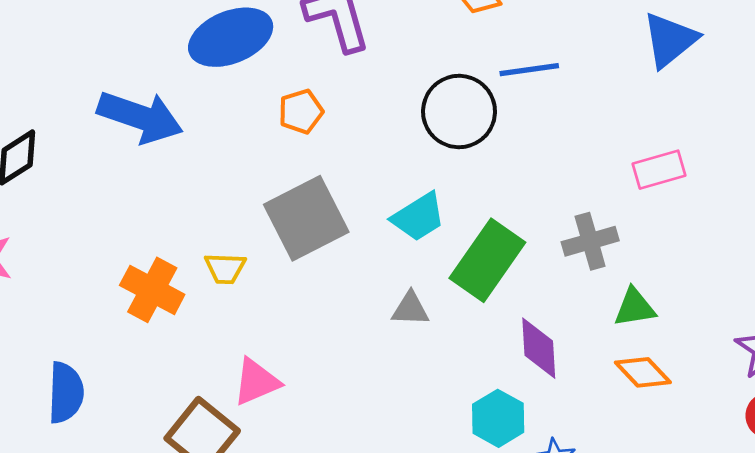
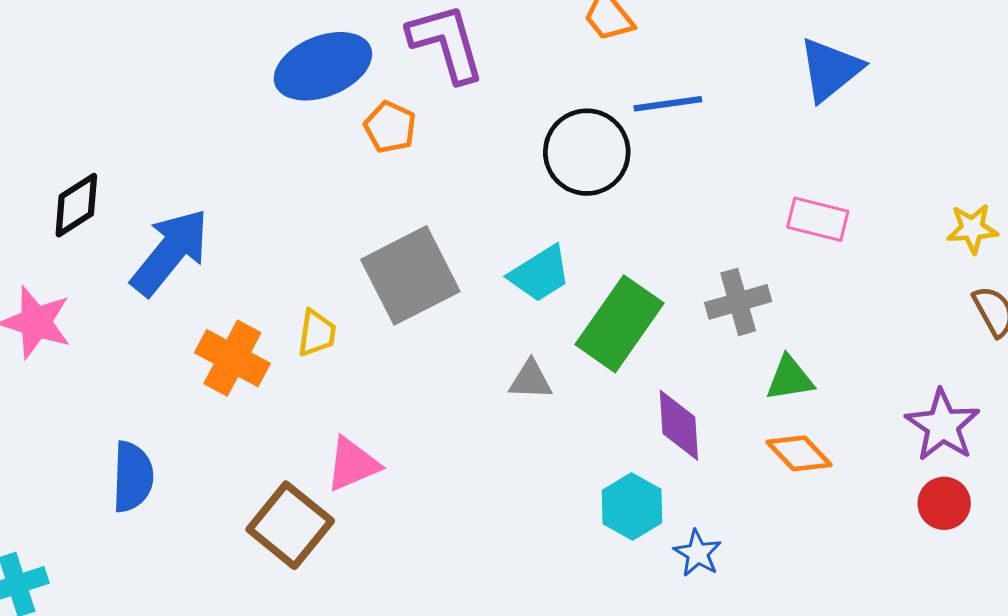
orange pentagon: (301, 112) -> (390, 127), moved, turned -30
blue arrow: (140, 117) -> (170, 252), moved, turned -70
pink rectangle: (659, 170) -> (818, 219), turned 30
yellow trapezoid: (225, 268) -> (317, 333), turned -84

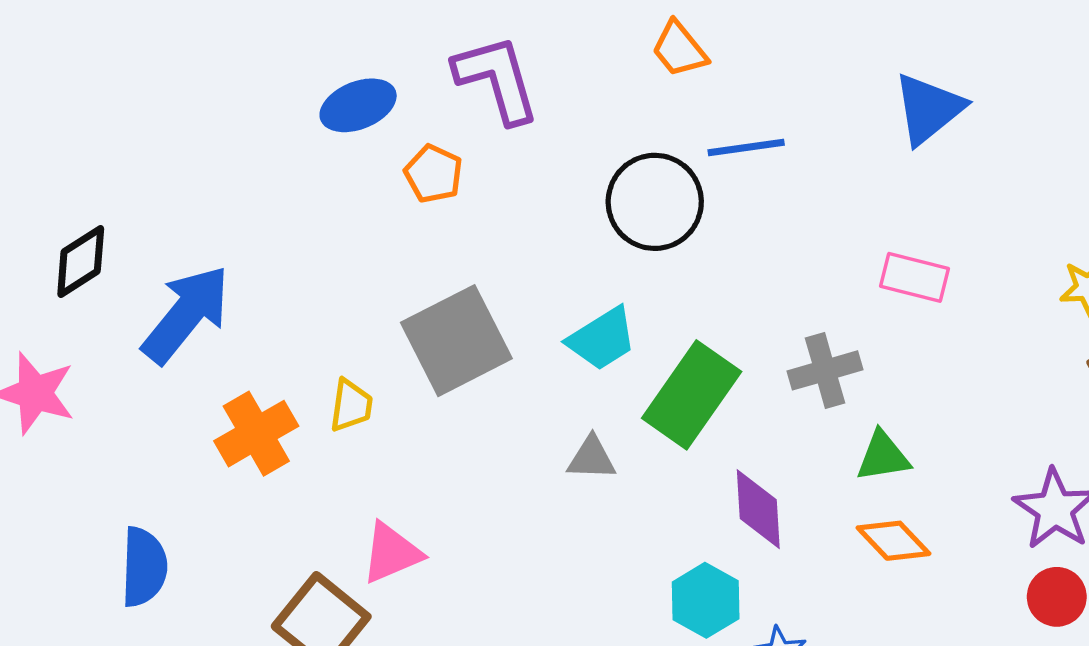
blue ellipse: (323, 66) -> (358, 105), size x0.7
orange cross: (232, 358) -> (256, 434), turned 32

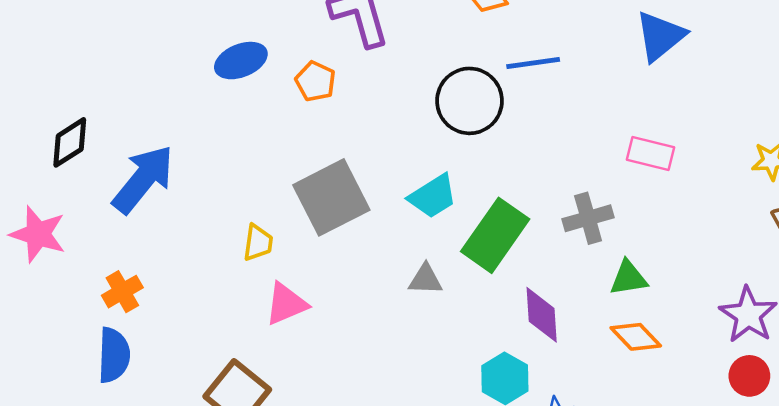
blue ellipse: (358, 105) -> (241, 61), moved
orange cross: (256, 434) -> (122, 292), moved, size x0.7
pink triangle: (391, 553) -> (286, 304), moved

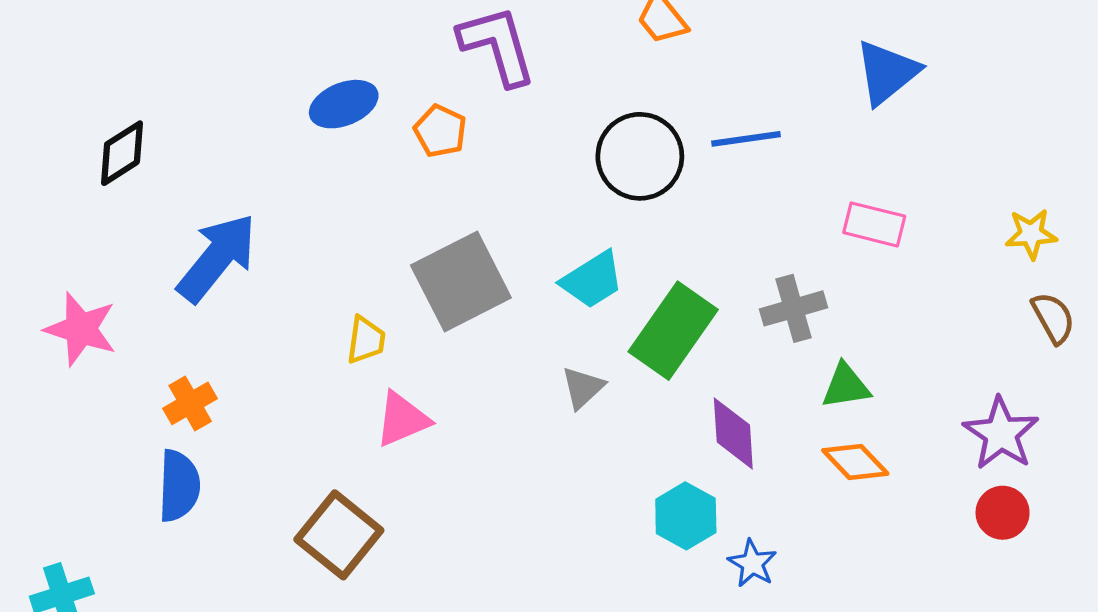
blue line: (533, 63) -> (746, 139), moved
black diamond: (70, 142) -> (122, 153), moved
gray triangle: (425, 279) -> (583, 388), turned -45

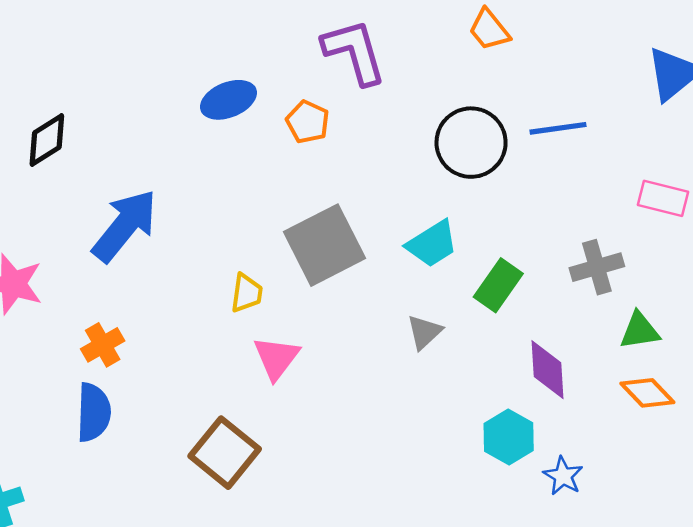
green rectangle: (673, 331) -> (498, 285), size x0.7
pink triangle: (402, 419) -> (276, 358), turned -30

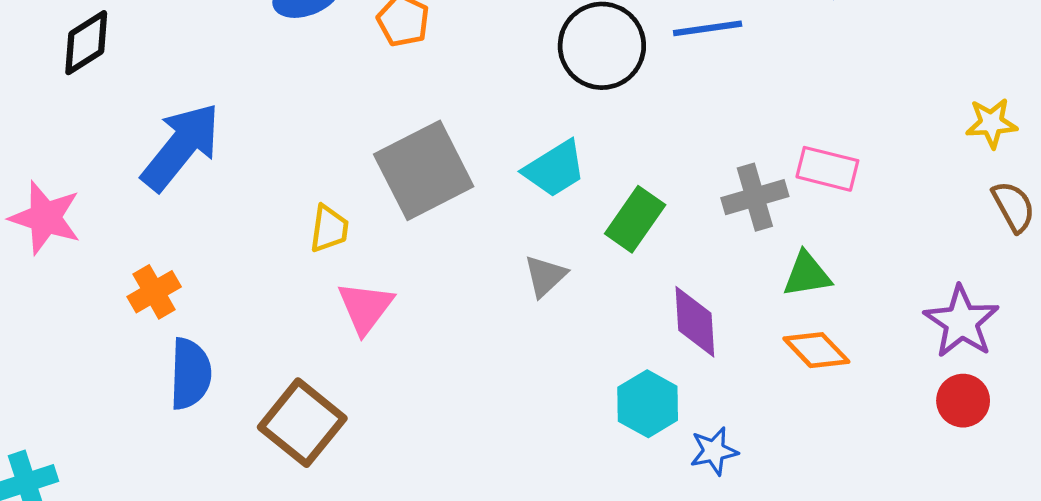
pink rectangle: (663, 198) -> (827, 169), moved
blue semicircle: (94, 412) -> (190, 374), moved
blue star: (563, 476) -> (714, 451), turned 30

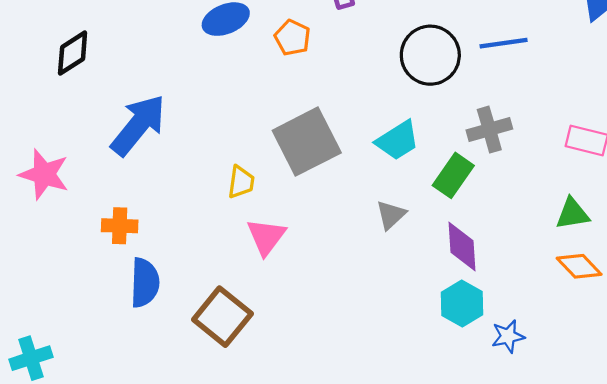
gray cross: (755, 197) -> (489, 130), moved
orange cross: (154, 292) -> (120, 226), turned 32
purple diamond: (695, 322) -> (462, 247), moved

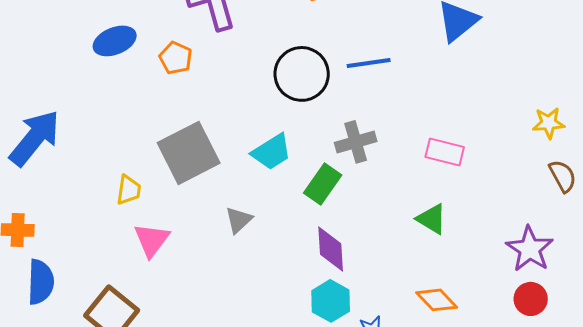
green triangle: (572, 214) -> (432, 219), turned 40
gray triangle: (391, 215) -> (239, 220), moved
orange diamond: (579, 266) -> (437, 300), moved

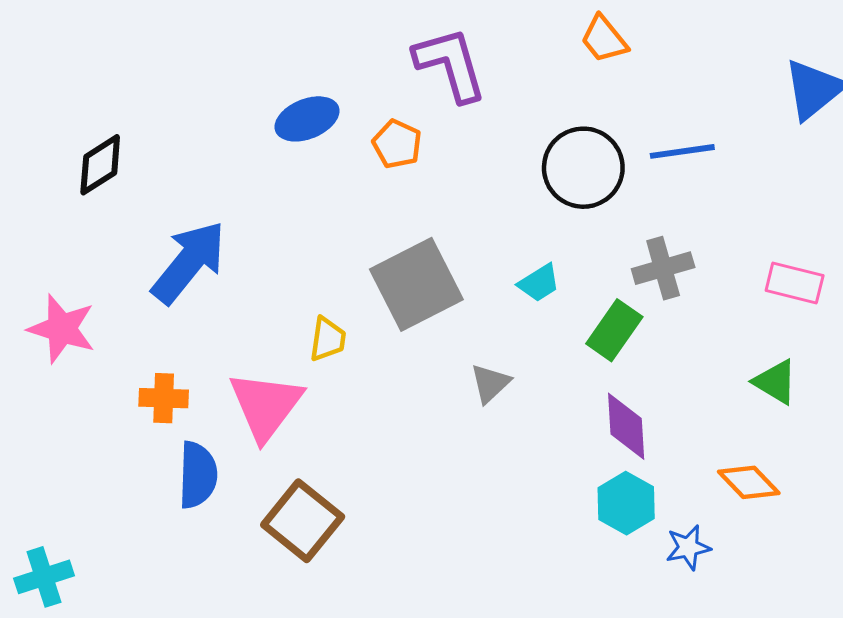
cyan trapezoid: (272, 152) -> (539, 283), size x0.7
pink triangle: (152, 240) -> (266, 406), moved, size x1.4
orange diamond: (437, 300) -> (749, 482), moved

